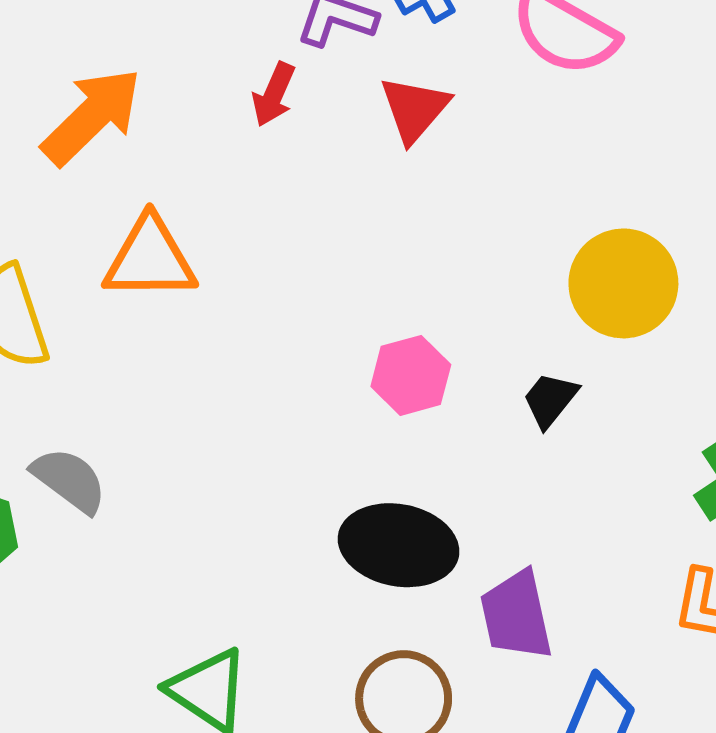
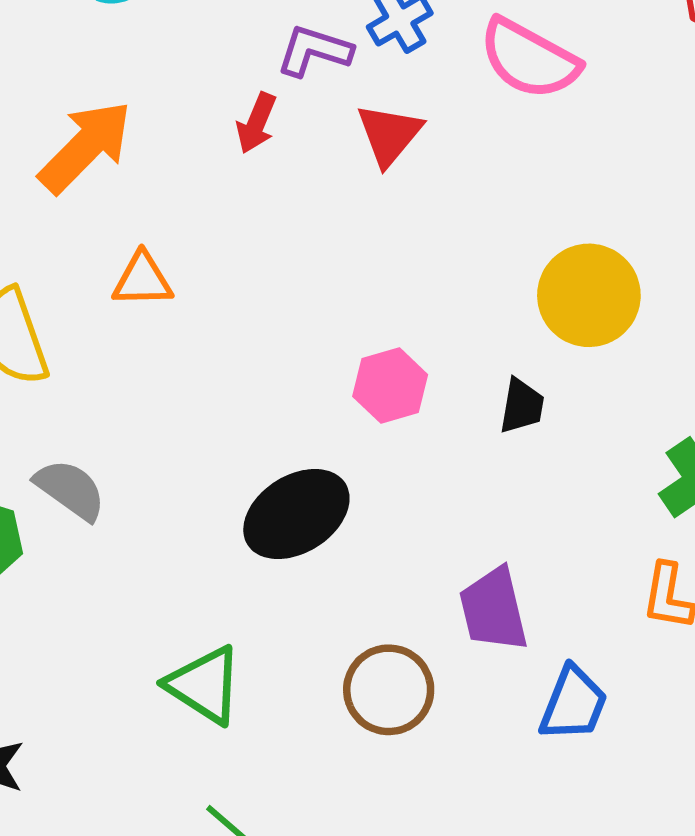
orange triangle: (150, 259) -> (142, 280), size x0.7
black trapezoid: (550, 400) -> (522, 406), turned 152
black ellipse: (399, 545) -> (296, 514), moved, turned -42

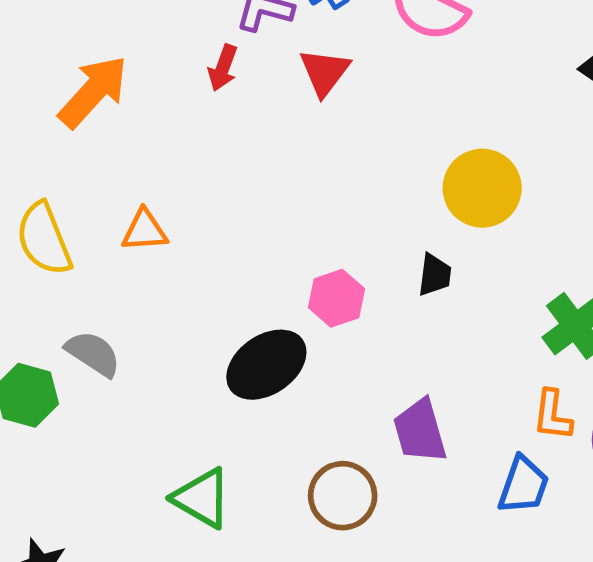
orange triangle: (142, 280) -> (145, 230), moved
pink hexagon: (390, 385) -> (337, 298), moved
blue trapezoid: (573, 704) -> (523, 485), moved

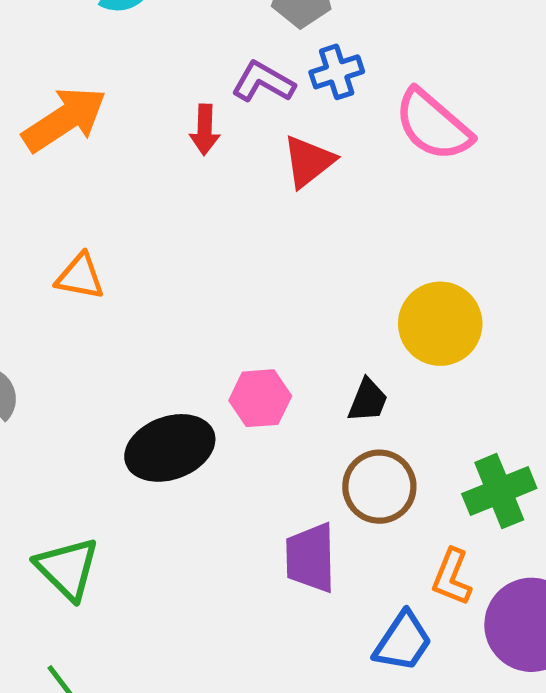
red arrow: (223, 68) -> (205, 130), turned -33
brown circle: (343, 496) -> (379, 487), moved

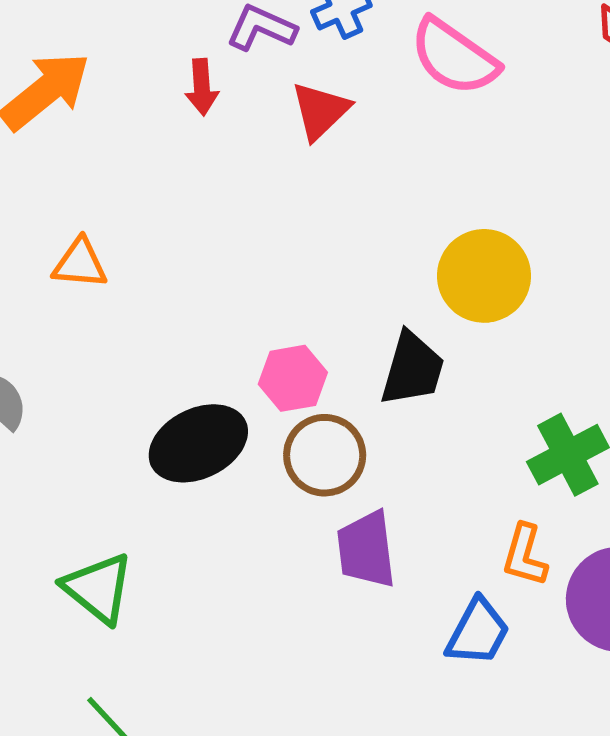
black trapezoid: (368, 400) -> (412, 369), size x1.5
brown circle: (379, 487) -> (325, 455), moved

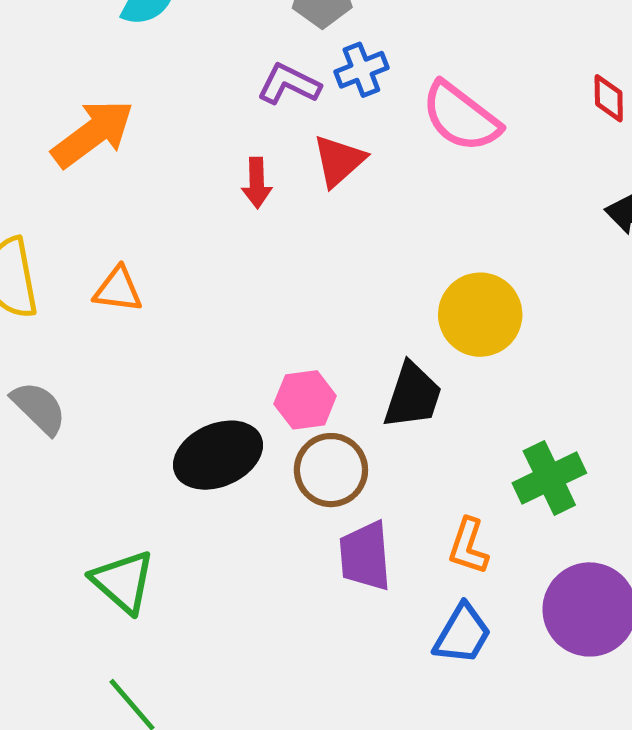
red arrow: (202, 87) -> (257, 183), moved
orange L-shape: (525, 555) -> (468, 546), moved

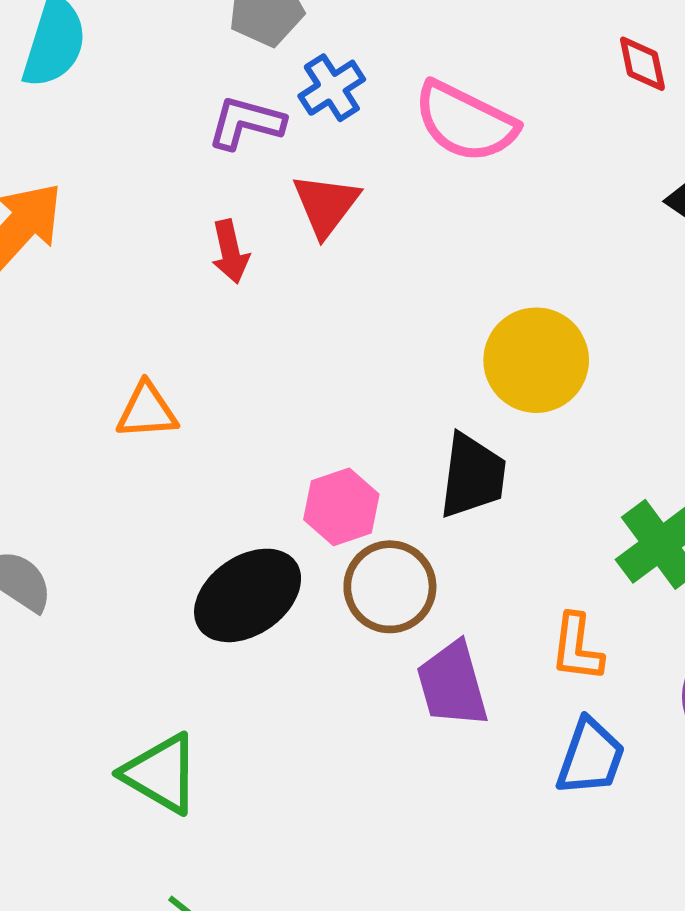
orange triangle: (118, 290) -> (147, 411), moved

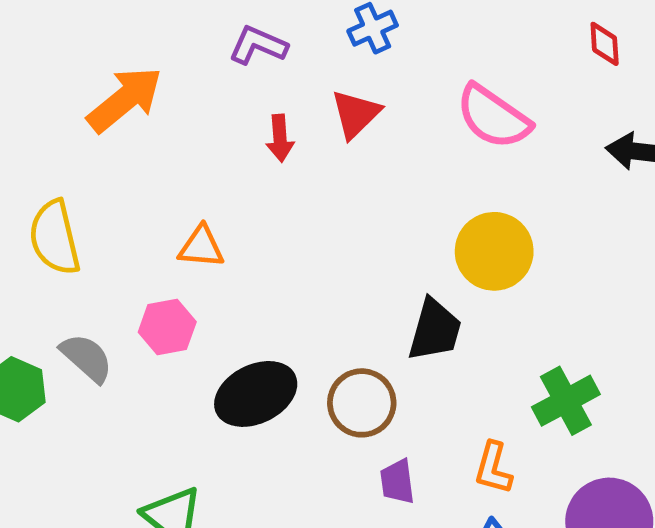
pink semicircle: (465, 122) -> (493, 117), moved
purple L-shape: (246, 123) -> (258, 45), moved
pink hexagon: (341, 507) -> (167, 327), moved
purple trapezoid: (452, 684) -> (397, 482), size x0.7

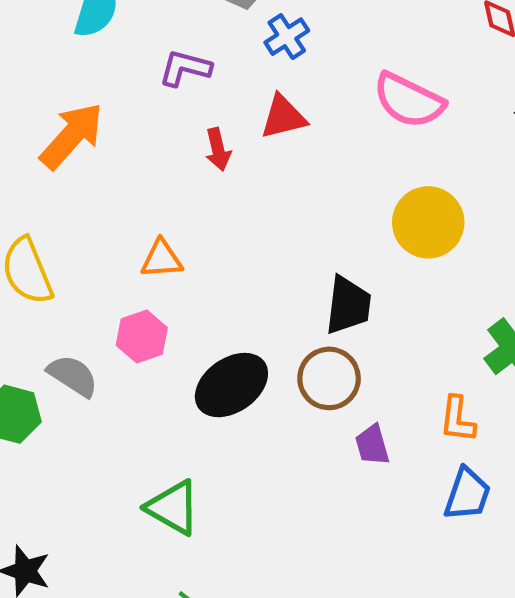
red triangle: (356, 114) -> (283, 117), turned 39
black trapezoid: (435, 330) -> (348, 305), moved

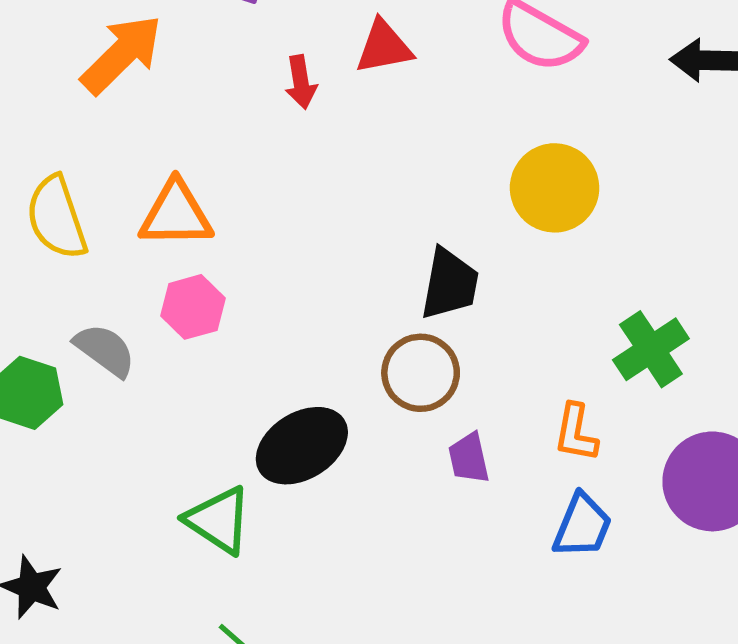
orange triangle: (162, 259) -> (176, 214), moved, size x1.4
black ellipse: (231, 385) -> (302, 446), moved

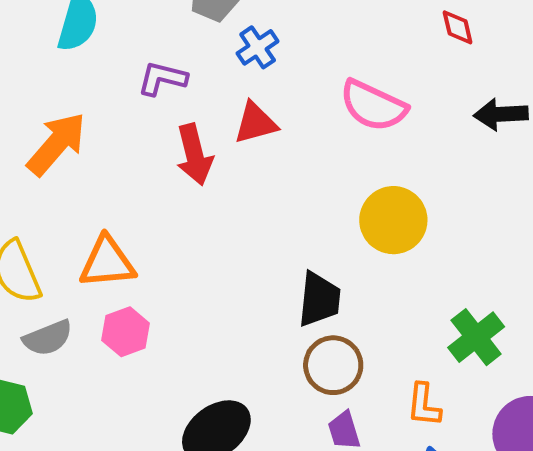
red arrow: (301, 82) -> (194, 155), size x1.5
gray semicircle: (105, 350) -> (48, 338), moved, turned 126
brown circle: (421, 373) -> (333, 365), moved

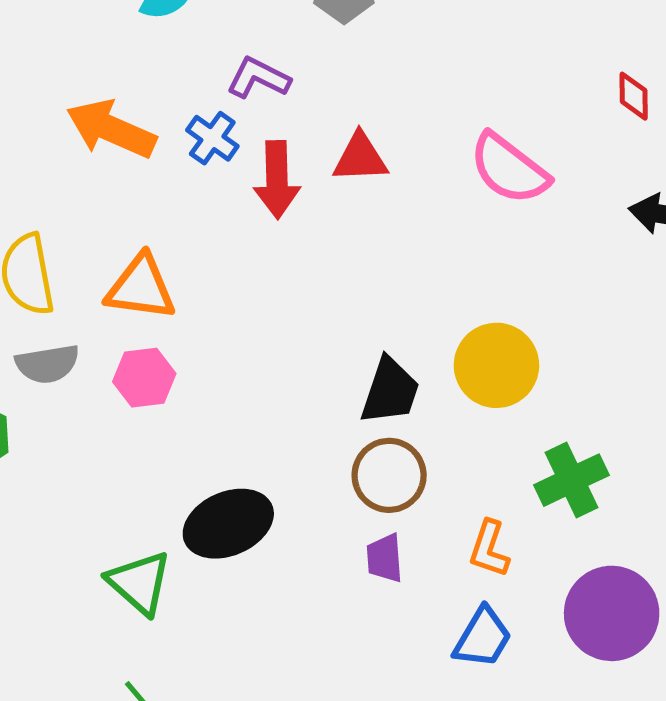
blue cross: (258, 47) -> (212, 138), moved, turned -33
orange arrow: (57, 144) -> (111, 129), turned -120
yellow circle: (393, 220) -> (496, 365), moved

